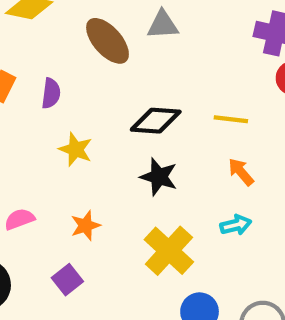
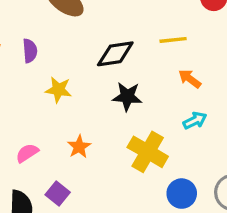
purple square: (67, 280) -> (58, 193), moved

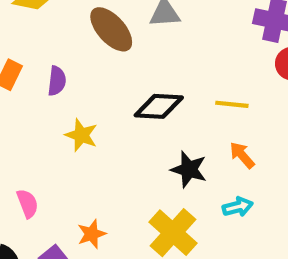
black star: (127, 97) -> (189, 169), moved
orange star: (79, 147) -> (92, 234), moved
pink semicircle: (27, 153) -> (28, 203), turned 90

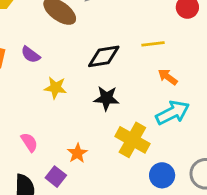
purple semicircle: (57, 81) -> (31, 55), turned 132
black star: (189, 169) -> (106, 98), moved
cyan arrow: (238, 207) -> (173, 113), size x1.6

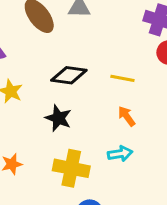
cyan arrow: (173, 113) -> (120, 154), size x0.7
yellow cross: (132, 140) -> (71, 168), turned -36

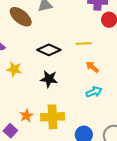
black diamond: (69, 75) -> (49, 50), turned 30
yellow cross: (71, 168) -> (53, 117), moved

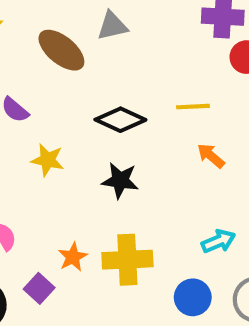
cyan arrow: (94, 92) -> (218, 241), moved

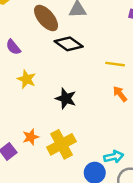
black diamond: (120, 120) -> (69, 44), moved
cyan arrow: (218, 241) -> (114, 157), moved
yellow cross: (127, 260) -> (61, 144), turned -36

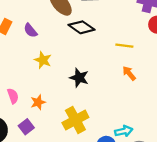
orange star: (31, 137) -> (38, 102), moved

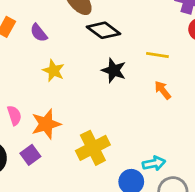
black star: (79, 78) -> (114, 70), moved
orange star: (38, 102) -> (46, 124), size x1.5

